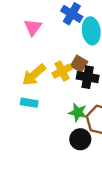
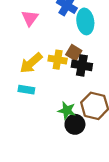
yellow cross: (62, 71) -> (58, 60), turned 36
green star: (78, 112) -> (67, 110), moved

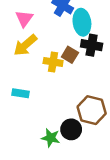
yellow arrow: (31, 63) -> (25, 45), moved
black cross: (82, 65) -> (92, 45), moved
green star: (67, 110) -> (51, 138), moved

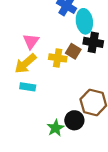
pink triangle: (24, 19) -> (31, 41), moved
yellow arrow: (25, 45) -> (25, 64), moved
green star: (51, 138) -> (55, 128), turned 30

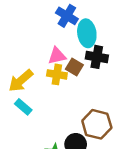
pink triangle: (31, 41) -> (57, 56), moved, turned 42
cyan rectangle: (28, 87) -> (23, 107), turned 32

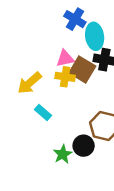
brown square: (74, 67) -> (82, 69), size x1.5
cyan rectangle: (23, 107) -> (43, 112), moved

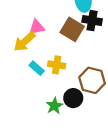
pink triangle: (65, 58) -> (37, 27), moved
yellow cross: (65, 77) -> (57, 65), moved

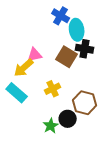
yellow cross: (57, 65) -> (53, 89), turned -35
cyan rectangle: (37, 68) -> (17, 93), moved, size x1.5

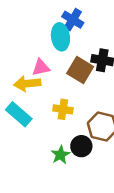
cyan ellipse: (77, 30) -> (60, 37), moved
yellow arrow: (24, 68) -> (27, 84), turned 35
yellow cross: (53, 89) -> (63, 109), turned 35

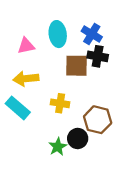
blue cross: (73, 20) -> (92, 34), moved
pink triangle: (41, 68) -> (26, 46), moved
brown square: (80, 70) -> (76, 66), turned -30

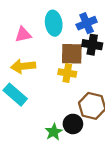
blue cross: (92, 34) -> (87, 23), turned 36
yellow cross: (60, 103) -> (67, 73), moved

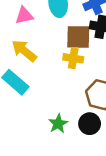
yellow arrow: (23, 66) -> (24, 51), turned 45
black circle: (73, 124) -> (90, 124), moved

